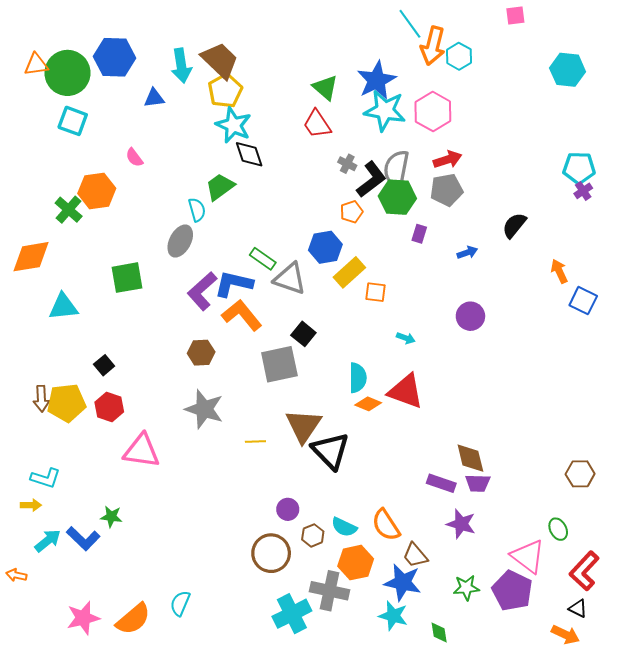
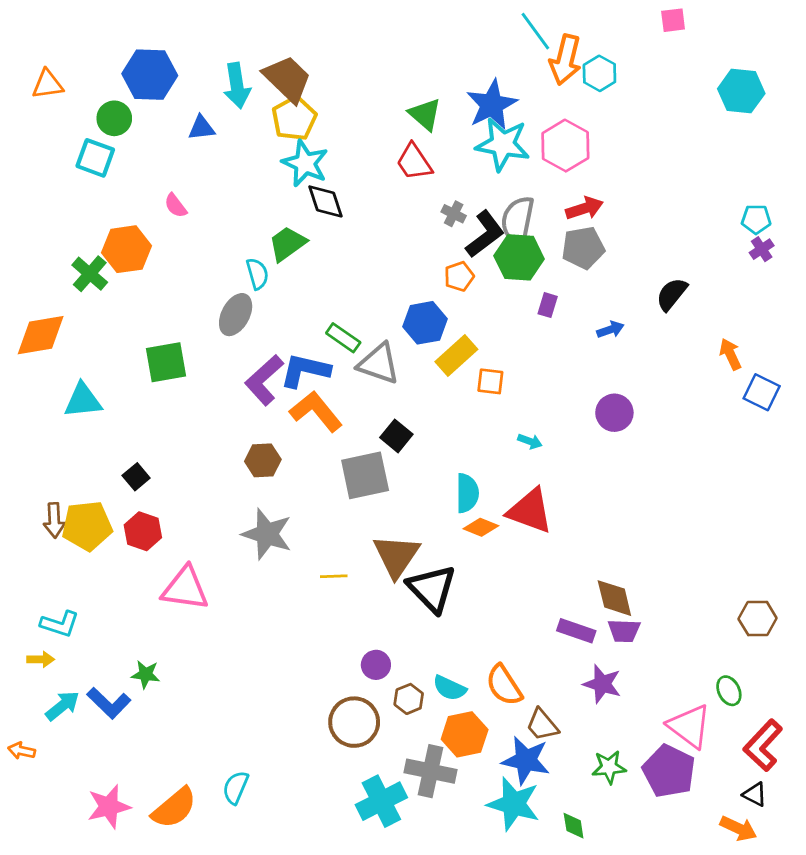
green circle: (67, 73) -> (114, 118), moved, size x0.6
cyan pentagon: (579, 168) -> (756, 219), size x0.7
cyan star: (393, 616) -> (514, 804), size x1.4

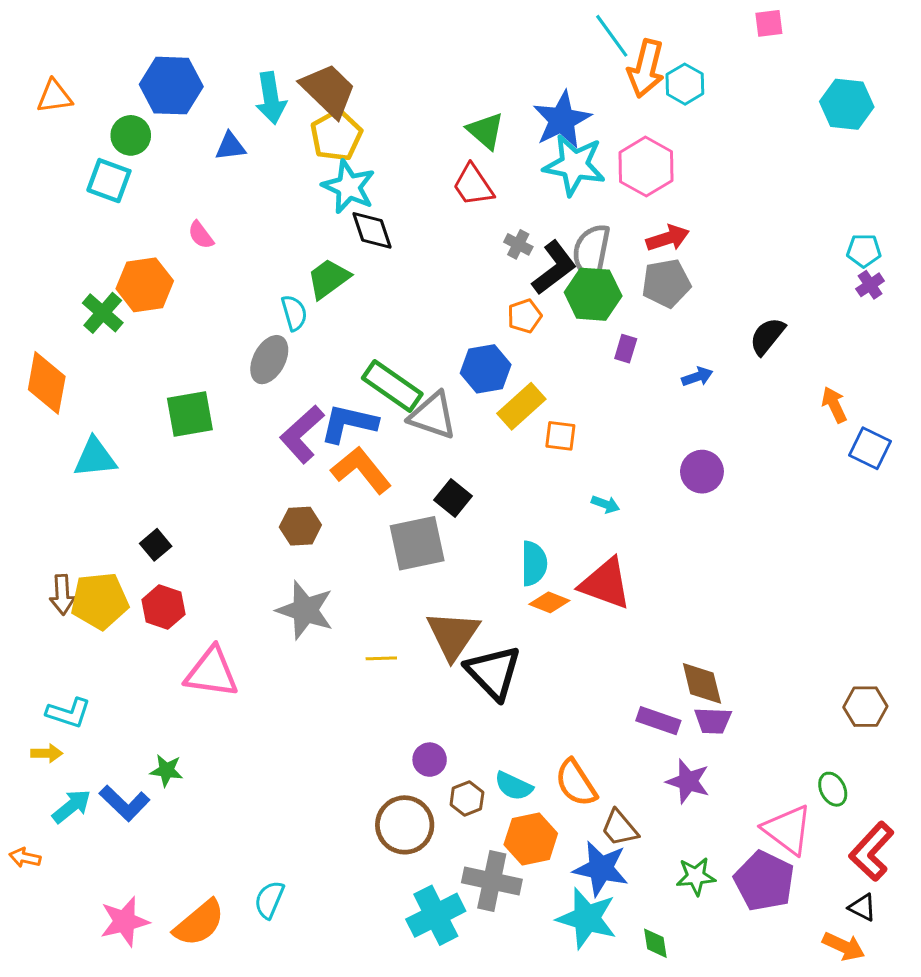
orange diamond: (41, 335) -> (47, 383), turned -70
green rectangle: (343, 338) -> (392, 386), size x1.5

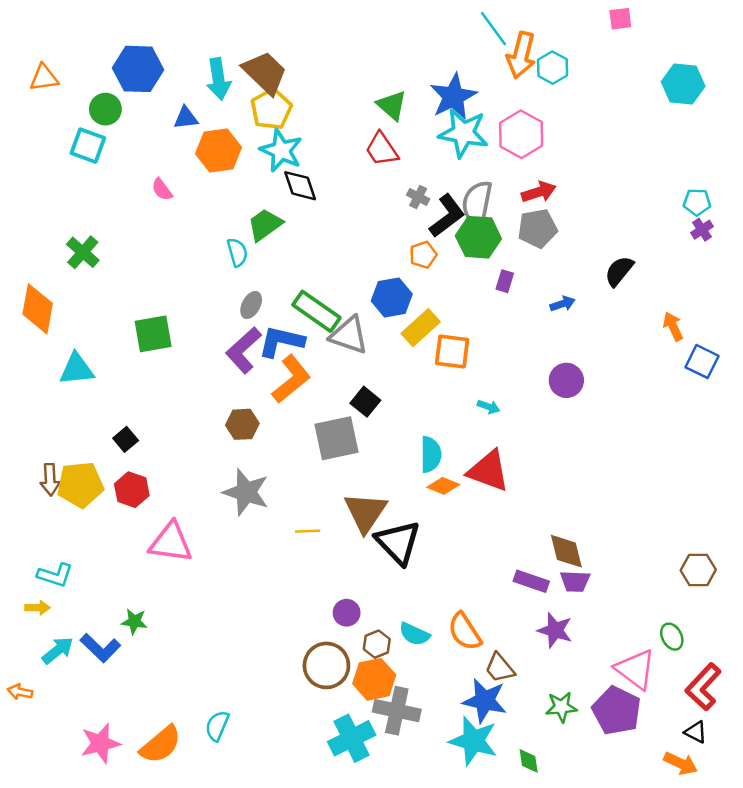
orange hexagon: (145, 285) -> (218, 151), moved
gray ellipse: (269, 360) -> (251, 305), moved, size x0.7
orange square: (560, 436) -> (452, 351), size x1.4
orange L-shape: (361, 470) -> (291, 379), turned 90
orange hexagon: (531, 839) -> (374, 679), moved

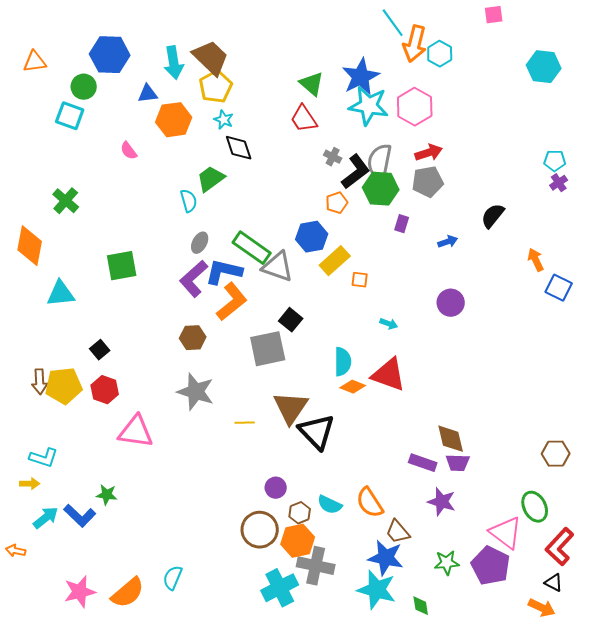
cyan star: (281, 151) -> (224, 120), size x0.6
orange square: (452, 351) -> (360, 280), size x0.6
green ellipse: (672, 637) -> (535, 507), size x1.4

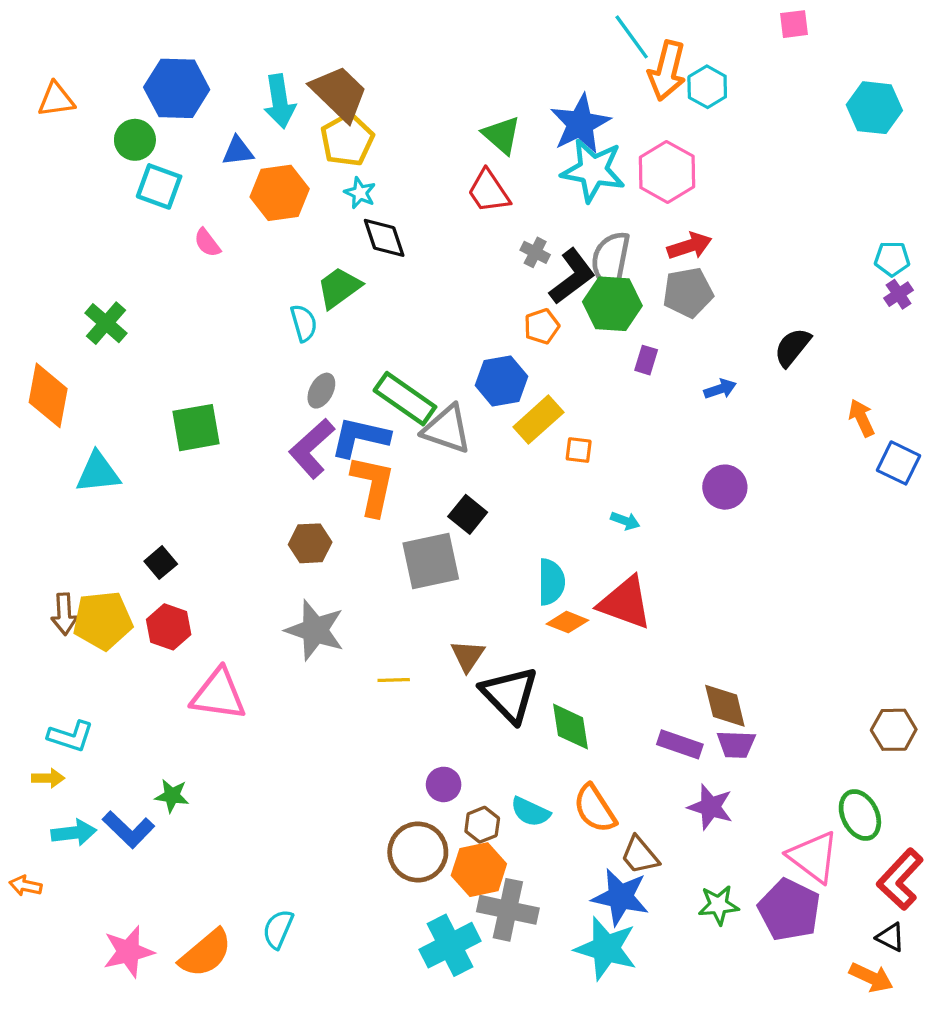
cyan square: (70, 116) -> (159, 186), moved
orange L-shape: (232, 302) -> (373, 485), turned -39
brown triangle: (291, 408) -> (468, 656), size x0.6
cyan arrow: (46, 518) -> (74, 833), turned 32
green diamond: (421, 606) -> (571, 727), moved, size x1.5

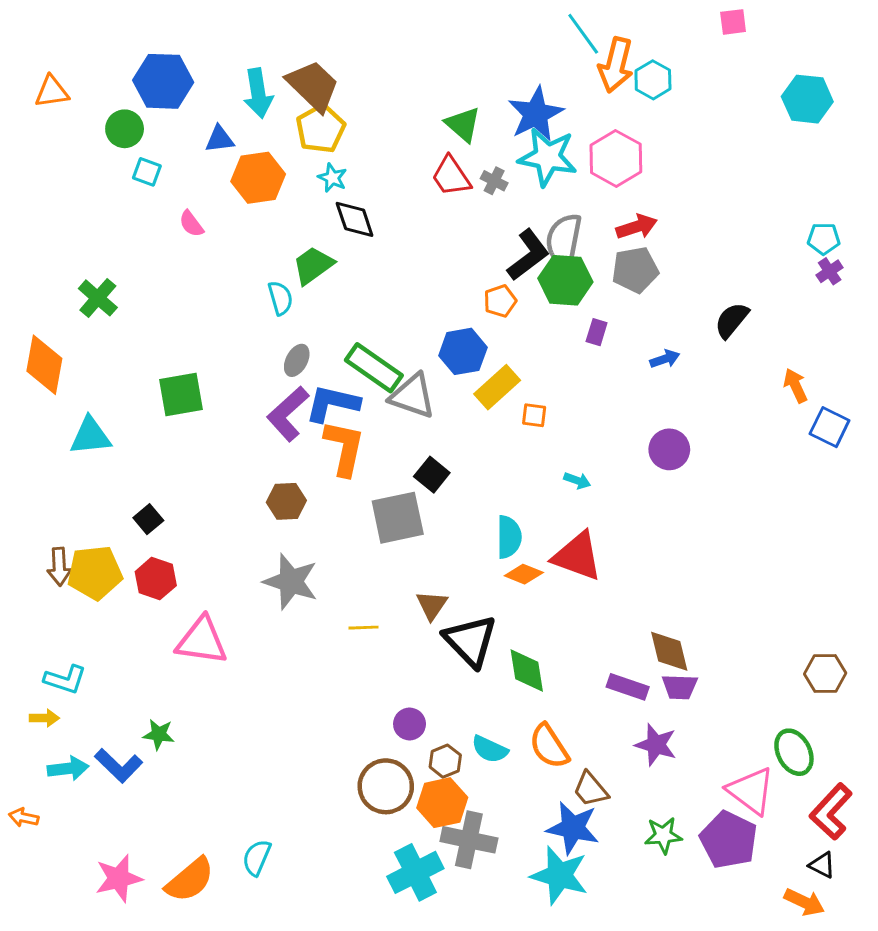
cyan square: (159, 186) -> (147, 172), size x0.7
gray cross: (535, 252) -> (494, 181), moved

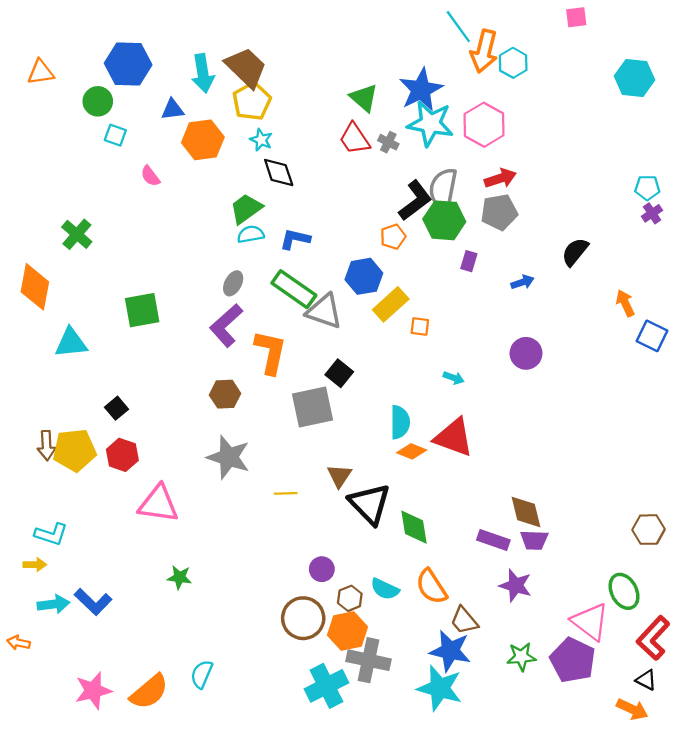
cyan semicircle: (280, 298) -> (251, 234), moved, turned -84
blue L-shape: (332, 403) -> (295, 239), moved, size x0.7
green star: (159, 734) -> (179, 577), moved

